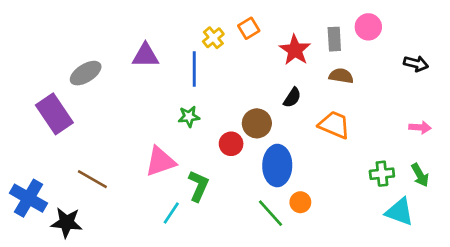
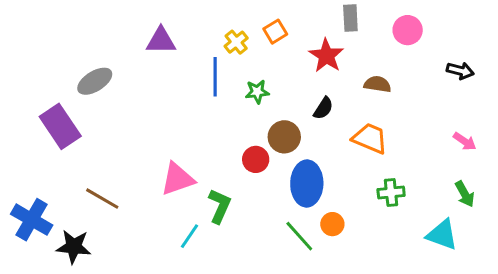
gray rectangle: (334, 39) -> (350, 18), moved
purple triangle: (145, 55) -> (161, 41), moved
green star: (189, 117) -> (257, 92), moved
pink arrow: (420, 127) -> (465, 141), turned 30
green cross: (382, 174) -> (391, 193), moved

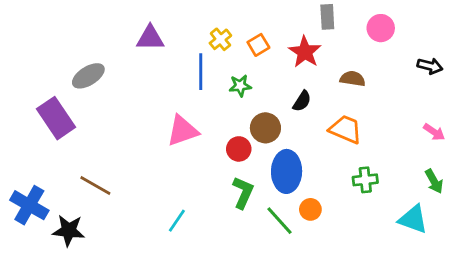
orange square: (275, 32) -> (258, 45), moved
pink triangle: (177, 179) -> (183, 131), moved
green L-shape: (220, 206) -> (243, 193), moved

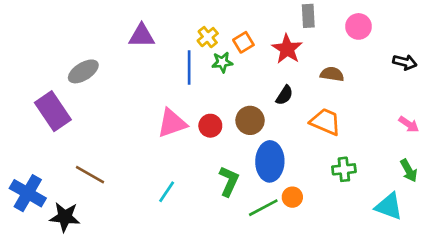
green star: (240, 86) -> (222, 62), moved
red circle: (239, 149) -> (210, 126), moved
cyan line: (177, 221) -> (167, 192), moved
green line: (280, 221) -> (263, 208), turned -76

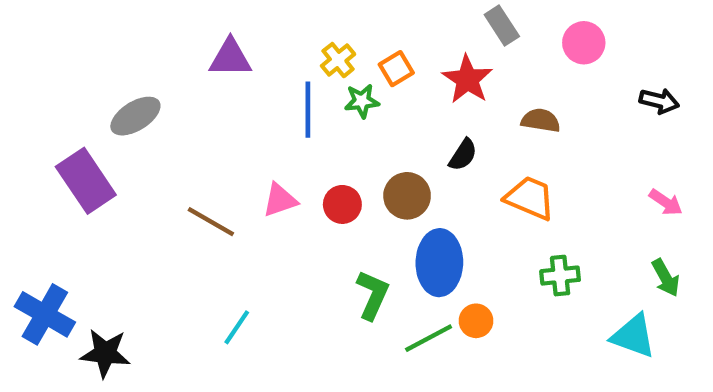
gray rectangle: (308, 16) -> (502, 26), turned -30
pink triangle: (172, 123) -> (280, 200), size x0.7
brown line: (90, 175) -> (211, 222), moved
cyan line: (167, 192) -> (237, 327), moved

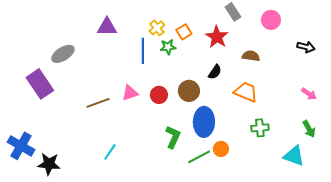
brown line: (211, 222) -> (98, 103), turned -50

